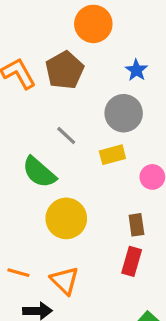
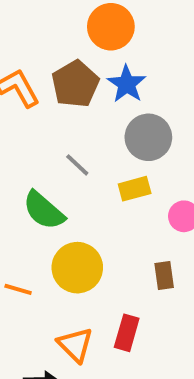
blue star: (136, 70) -> (127, 84), moved, size x1.4
red rectangle: (132, 261) -> (127, 333), moved
orange line: (18, 273) -> (18, 289), moved

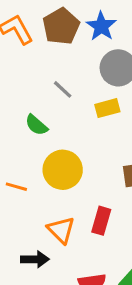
green semicircle: (44, 210) -> (36, 125), size x0.7

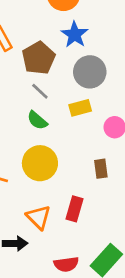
brown pentagon: (61, 26) -> (39, 58), moved
green semicircle: (36, 125) -> (37, 120), moved

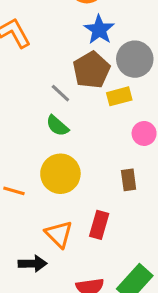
brown pentagon: (39, 58) -> (91, 70), moved
gray circle: (90, 72) -> (135, 59), moved
yellow rectangle: (80, 108) -> (119, 96), moved

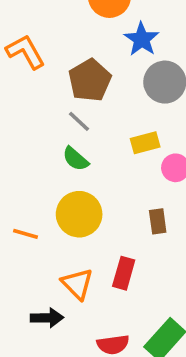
blue star: (99, 30) -> (142, 39), moved
brown pentagon: (91, 70) -> (90, 80), moved
yellow rectangle: (119, 96) -> (145, 143), moved

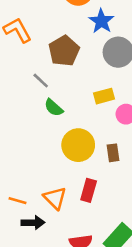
gray line: (79, 121) -> (41, 81), moved
yellow circle: (79, 214) -> (78, 145), moved
orange line: (26, 234) -> (17, 201), moved

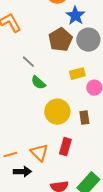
brown pentagon: (64, 51) -> (60, 40), moved
orange line: (17, 201) -> (10, 155), turned -32

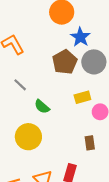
gray line: (28, 62) -> (20, 85), moved
yellow circle: (57, 112) -> (28, 137), moved

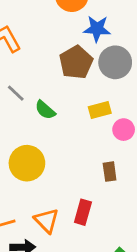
blue star: (80, 37) -> (97, 29), turned -30
green semicircle: (42, 107) -> (45, 110), moved

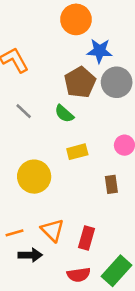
green semicircle: (45, 110) -> (64, 114), moved
yellow rectangle: (100, 110) -> (77, 152), moved
red rectangle: (83, 212) -> (86, 238), moved

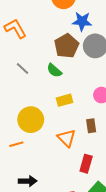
orange triangle: (52, 230) -> (67, 138), moved
orange line: (14, 233) -> (16, 144), moved
red rectangle: (86, 238) -> (86, 164), moved

